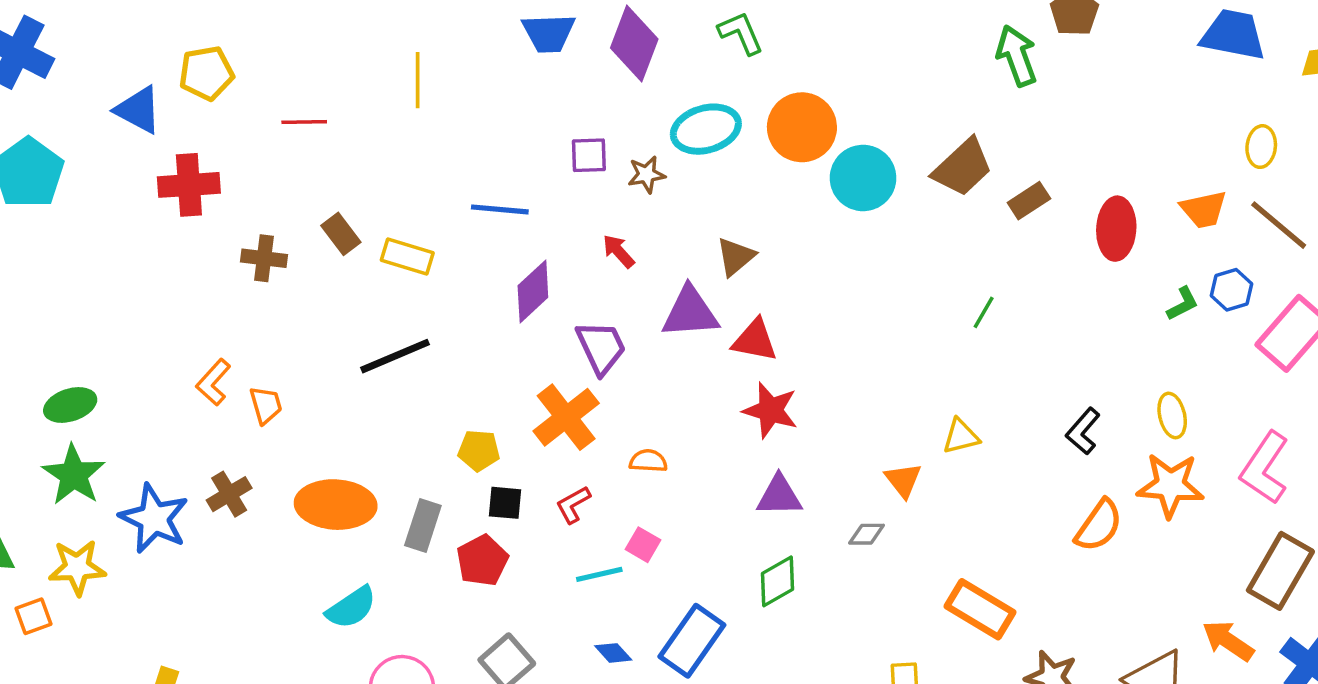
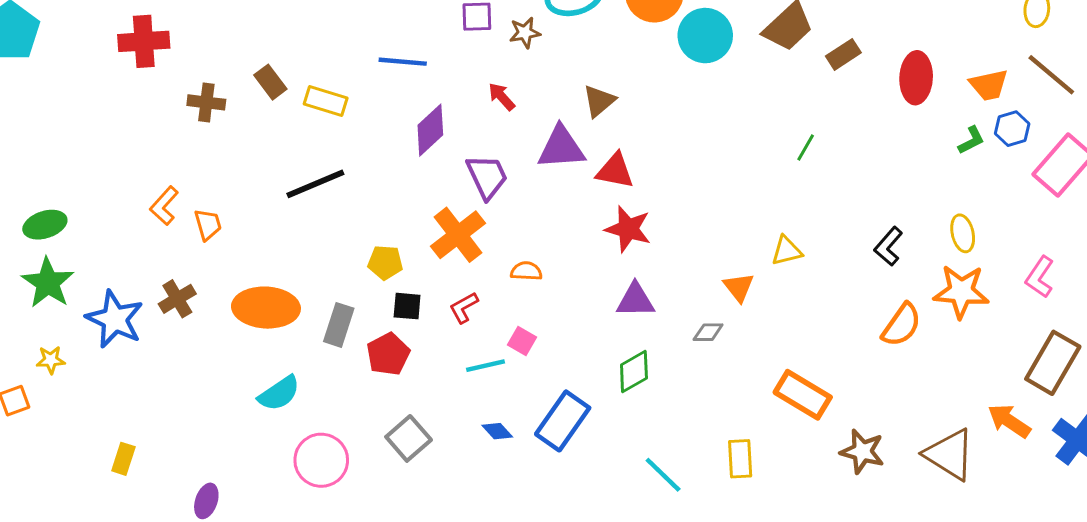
orange trapezoid: (1204, 209) -> (989, 85), moved
pink L-shape: (1265, 468) -> (1040, 277), size x0.7
yellow star: (77, 567) -> (51, 360), size x0.6

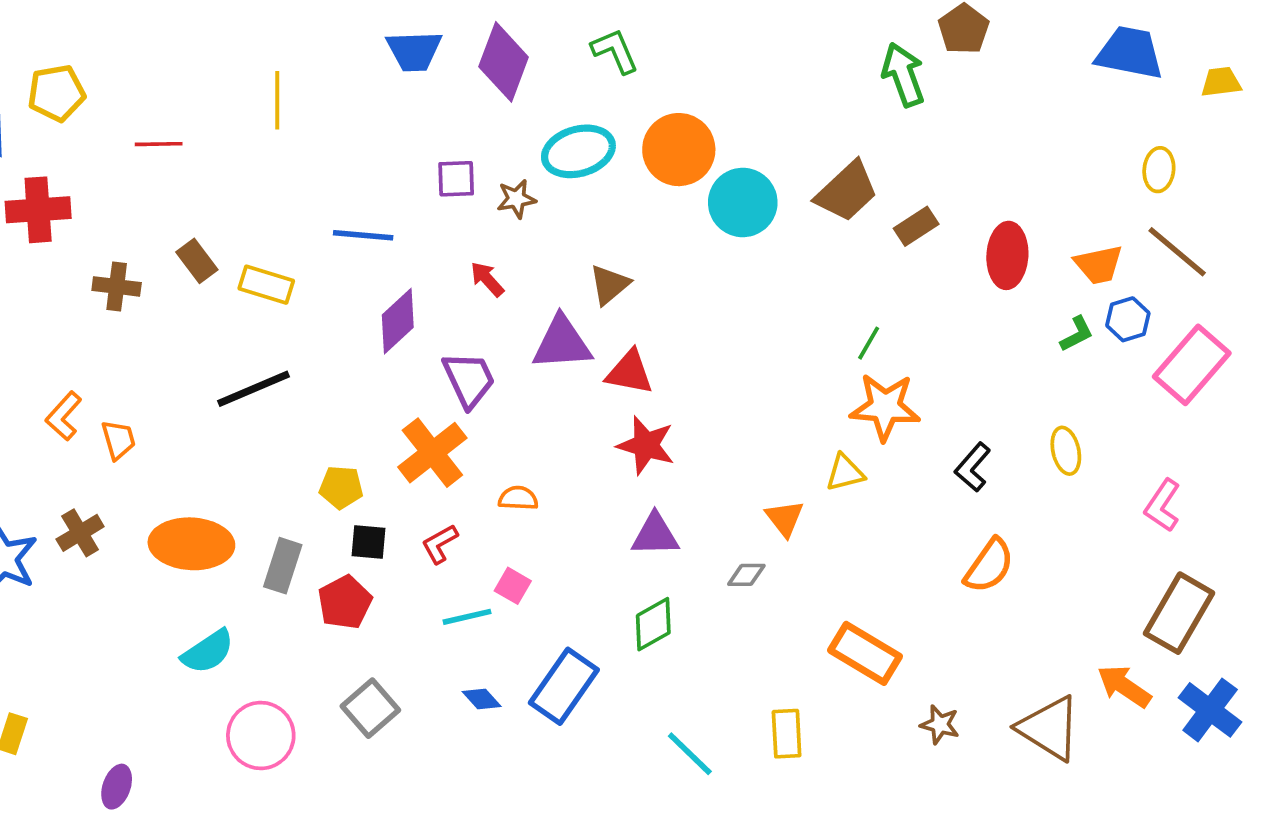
orange star: (961, 292) -> (885, 407), moved
brown star: (862, 451) -> (940, 725), size x0.7

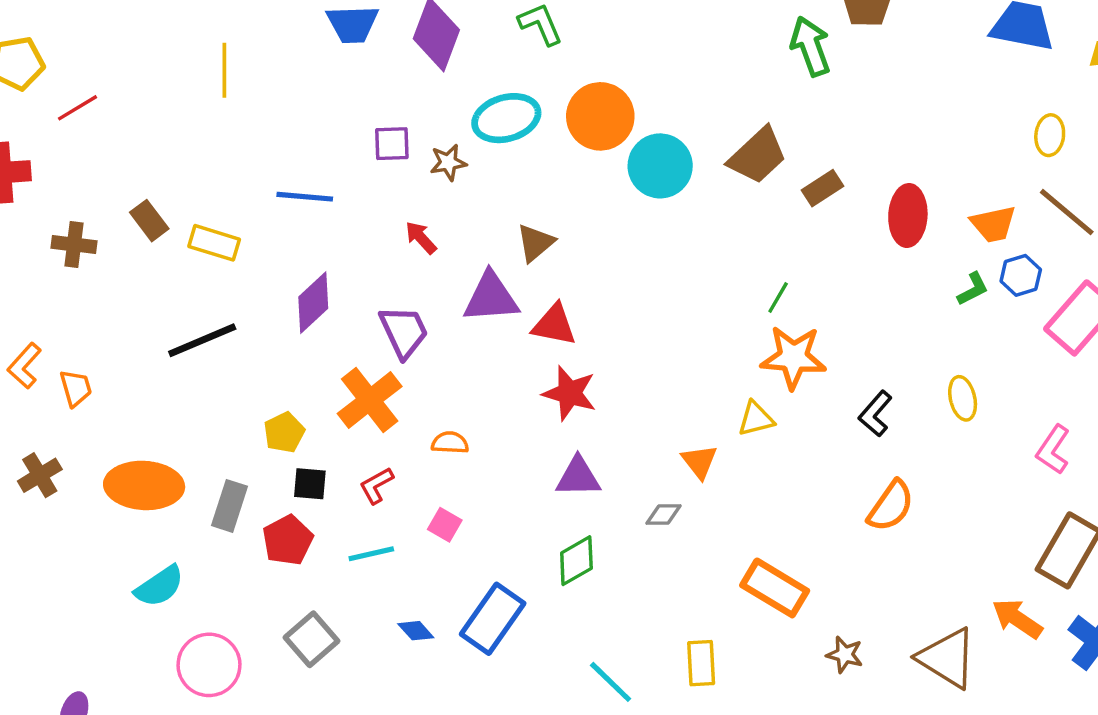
red line: (159, 144) -> (77, 108), moved, turned -30
purple diamond: (398, 321) -> (313, 303), moved
yellow pentagon: (341, 487) -> (284, 432), turned -30
cyan line: (467, 617) -> (371, 554), moved

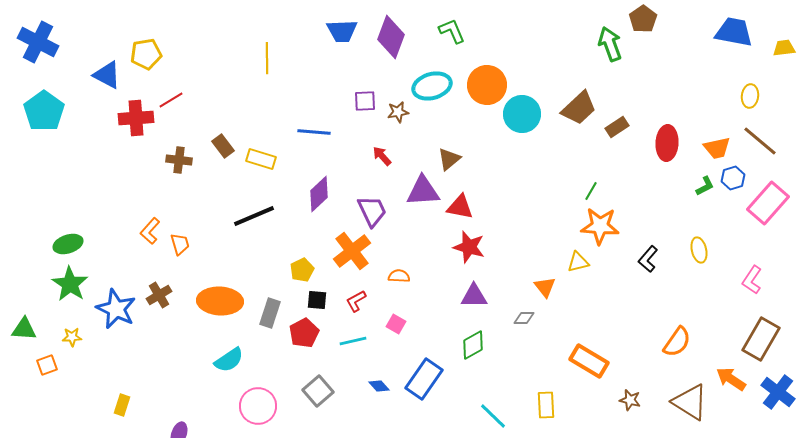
red line: (77, 108) -> (171, 100), moved
orange semicircle: (891, 506) -> (677, 342), moved

